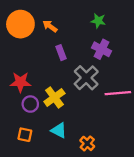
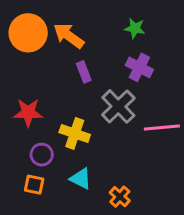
orange arrow: (50, 26) -> (69, 36), size x1.5
yellow cross: (54, 97) -> (75, 134), turned -35
purple circle: (30, 104) -> (42, 155), moved

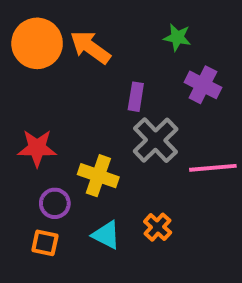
purple cross: (139, 67) -> (203, 85), moved
purple rectangle: (84, 72) -> (136, 97), moved, turned 30
orange cross: (120, 197) -> (158, 227), moved

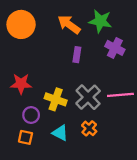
green star: (177, 37) -> (100, 21), size x1.5
orange arrow: (90, 47) -> (69, 24), moved
gray cross: (156, 140) -> (88, 97), moved

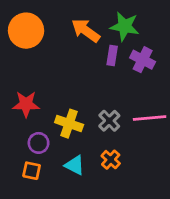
purple rectangle: (77, 55) -> (112, 56), moved
gray cross: (88, 97) -> (109, 121), size x0.7

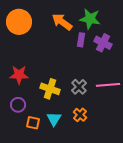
purple circle: (39, 143) -> (18, 105), moved
cyan triangle: (75, 165) -> (54, 119), turned 35
orange square: (32, 171) -> (33, 123), moved

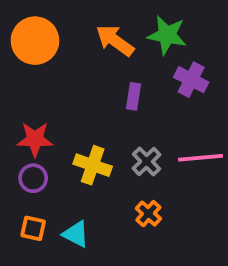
purple rectangle: (81, 40) -> (134, 96), moved
purple circle: (18, 105) -> (33, 178), moved
cyan triangle: (54, 119) -> (76, 234), moved, turned -35
orange square: (33, 123) -> (33, 228), moved

